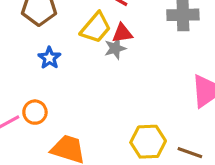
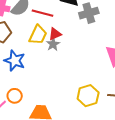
blue star: (49, 58) -> (15, 61), size x1.5

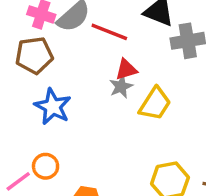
yellow trapezoid: (38, 35) -> (155, 104), moved

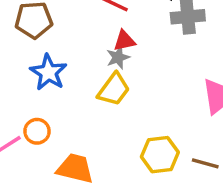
yellow trapezoid: (155, 104) -> (114, 89), moved

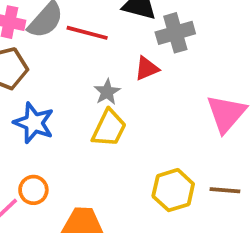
red triangle: (124, 41) -> (147, 68), moved

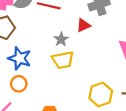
yellow trapezoid: (109, 128) -> (63, 60), turned 55
orange circle: (33, 190) -> (19, 84), moved

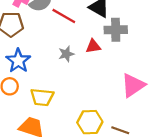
yellow trapezoid: (63, 60) -> (42, 97), moved

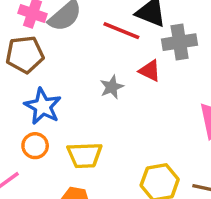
red line: (64, 16) -> (121, 31), moved
red triangle: (93, 46) -> (150, 71), turned 42

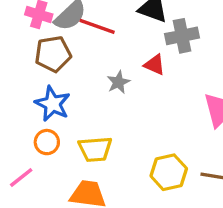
red line: (121, 31) -> (97, 26), moved
brown pentagon: (25, 55) -> (53, 54), moved

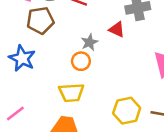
blue star: (53, 104) -> (22, 58), moved
orange circle: (47, 142) -> (81, 61), moved

